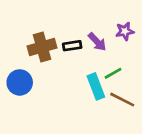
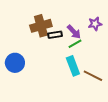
brown cross: (42, 47) -> (41, 26), moved
green line: (113, 73) -> (75, 44), moved

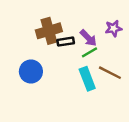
blue circle: (15, 63) -> (31, 72), moved
brown line: (93, 76) -> (110, 73), moved

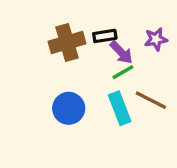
black rectangle: (66, 42) -> (105, 36), moved
blue circle: (31, 72) -> (69, 108), moved

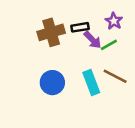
purple star: (156, 39) -> (114, 21), moved, turned -30
green line: (123, 72) -> (109, 45), moved

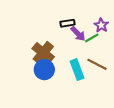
purple star: (114, 21) -> (101, 25), moved
brown cross: (51, 32) -> (43, 53), moved, turned -35

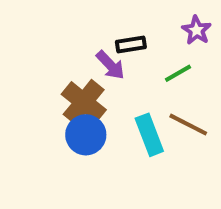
purple star: (101, 25) -> (196, 30), moved
purple arrow: (78, 34) -> (110, 65), moved

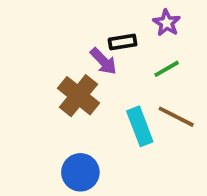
purple star: (196, 30) -> (167, 23), moved
blue circle: (86, 135) -> (80, 172), moved

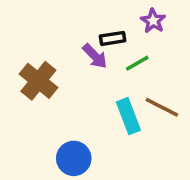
green line: (167, 69) -> (137, 63), moved
brown cross: (78, 96) -> (38, 81), moved

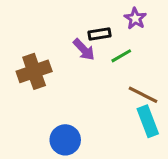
brown cross: (38, 81) -> (34, 71), turned 32
cyan rectangle: (128, 116) -> (148, 121), moved

